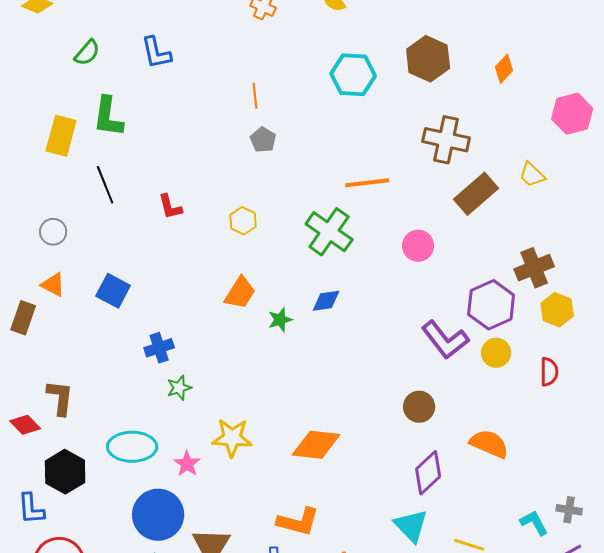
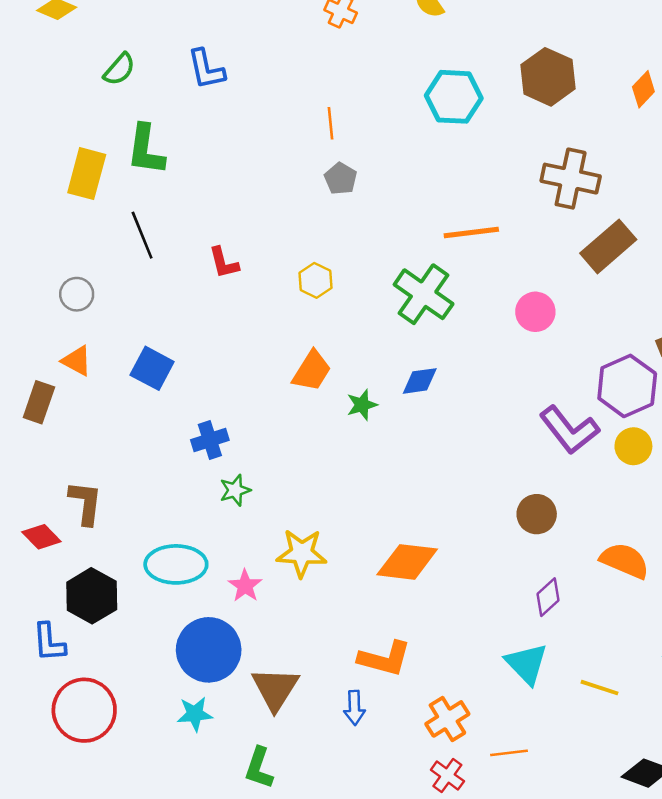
purple diamond: (428, 473) -> (548, 597), size x0.7

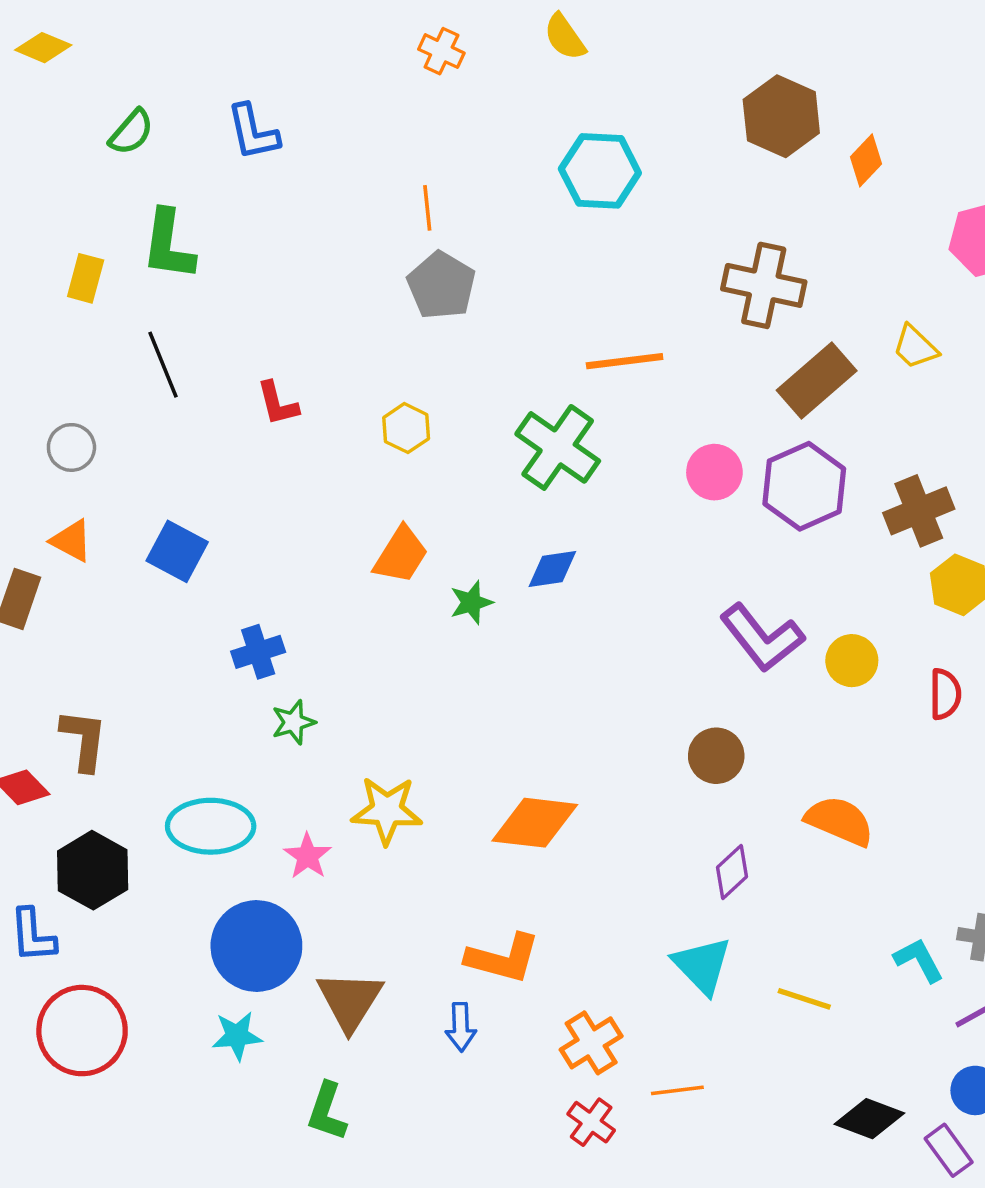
brown hexagon: (548, 77) -> (781, 116), moved
yellow rectangle: (87, 174) -> (86, 278), size x0.7
gray pentagon: (341, 179) -> (441, 285), size x1.5
purple hexagon: (627, 386) -> (804, 486), moved

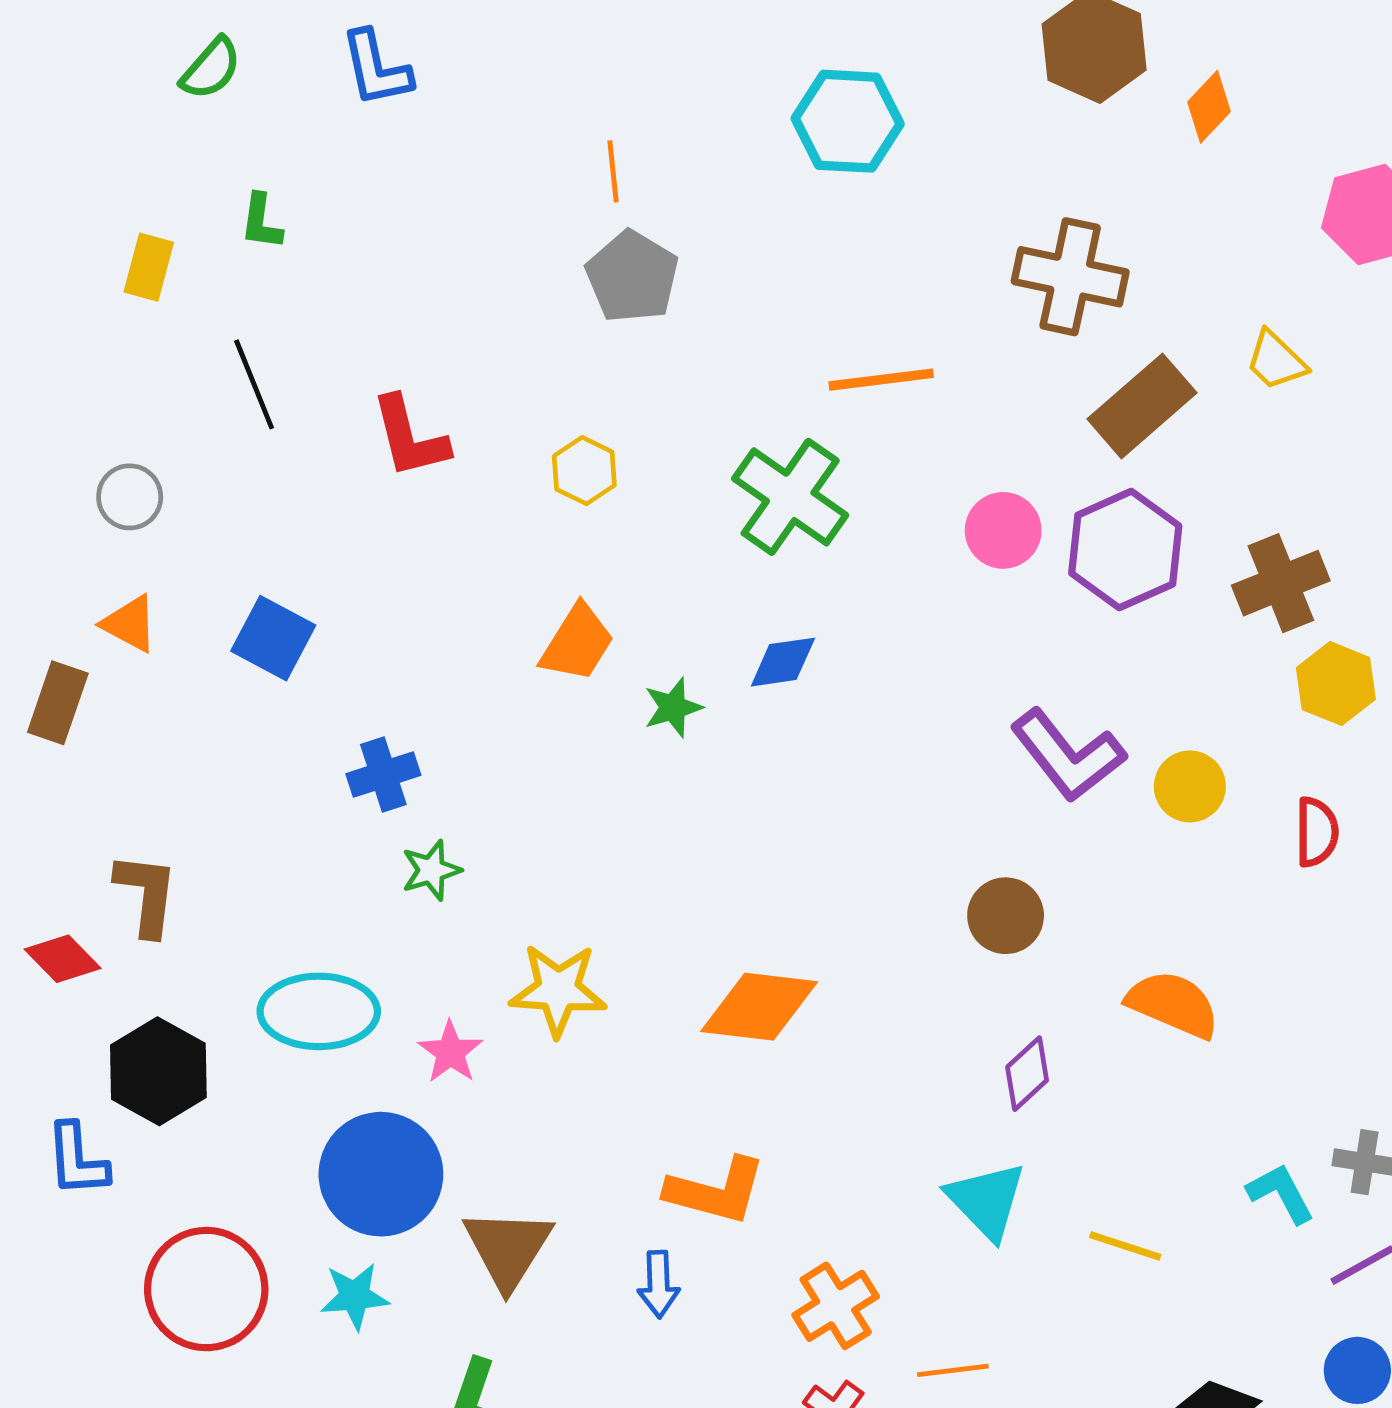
green L-shape: (168, 245) -> (261, 222), size x0.6
red L-shape: (278, 403) -> (410, 437), size x1.4
red circle: (82, 1031) -> (206, 1289), moved

